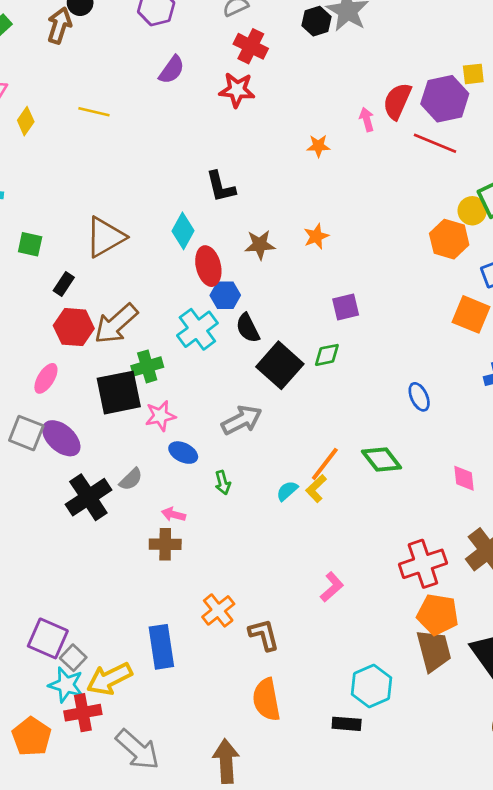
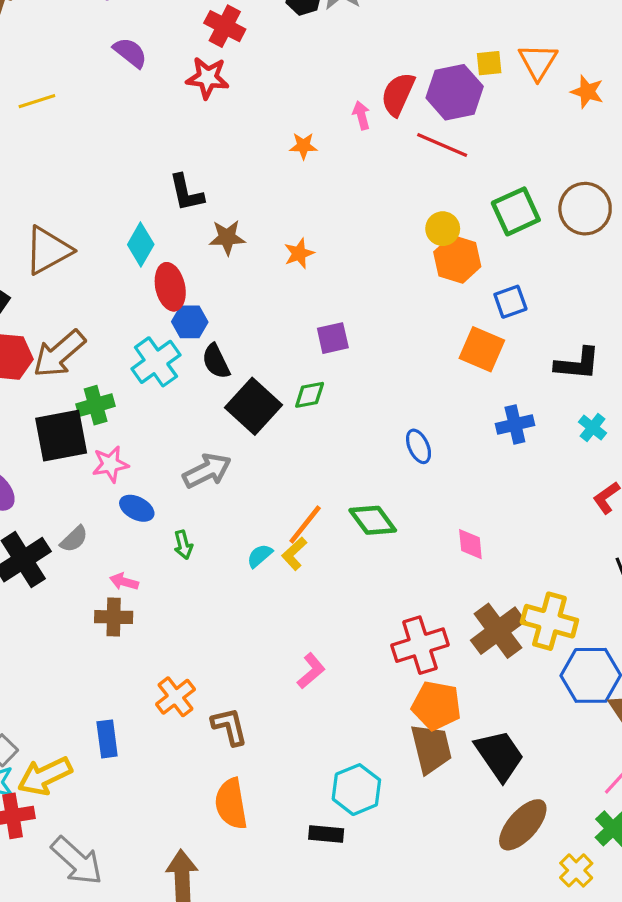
purple semicircle: (172, 70) -> (130, 53), turned -88
yellow line: (94, 112) -> (37, 101), turned -32
yellow circle: (472, 211) -> (443, 229), moved
brown star: (260, 245) -> (227, 237), moved
blue rectangle: (161, 647) -> (107, 739), size x0.7

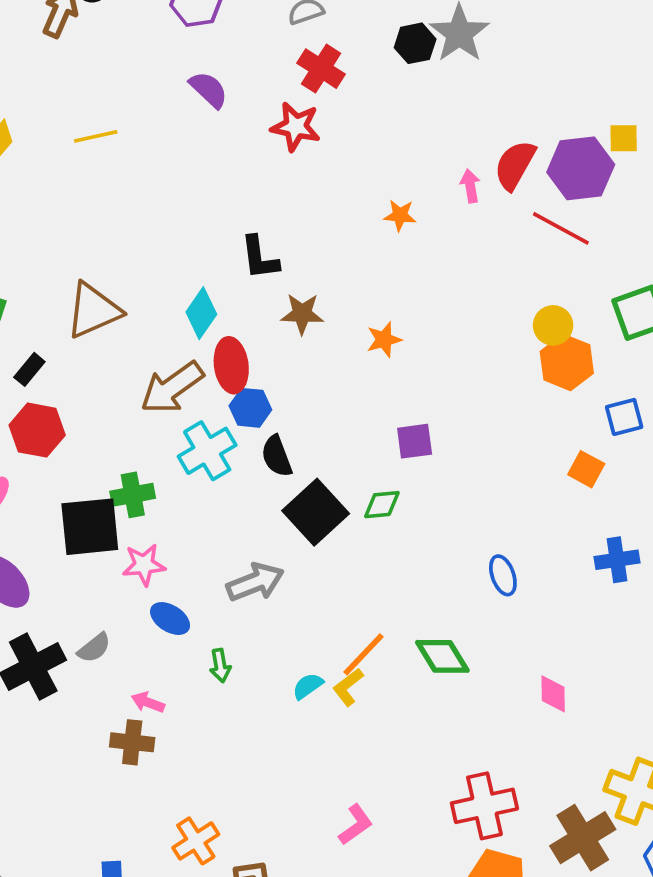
orange square: (482, 349) -> (586, 469), size x0.7
brown arrow: (59, 354) -> (172, 388), moved
brown cross: (498, 631) -> (583, 838), moved

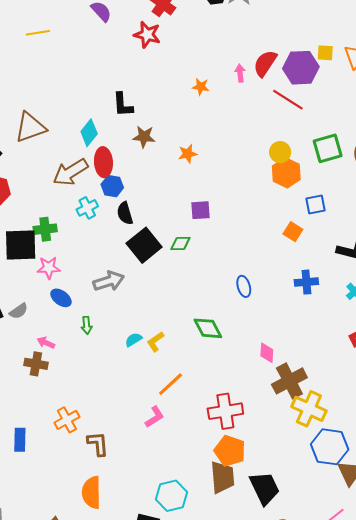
cyan cross: (207, 451) -> (87, 208), size x0.7
orange line: (364, 654) -> (171, 384), moved
brown cross: (583, 838) -> (289, 381), moved

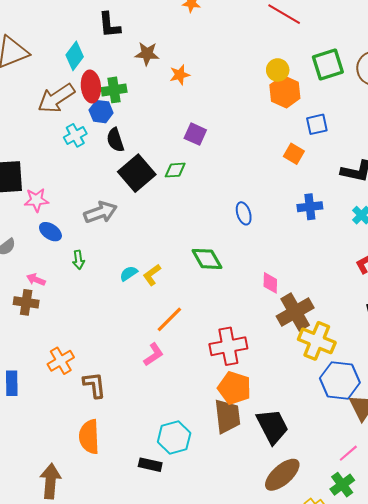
brown star: (144, 137) -> (147, 54), moved
purple square: (201, 210) -> (195, 134), turned 30
green cross: (45, 229) -> (114, 90), moved

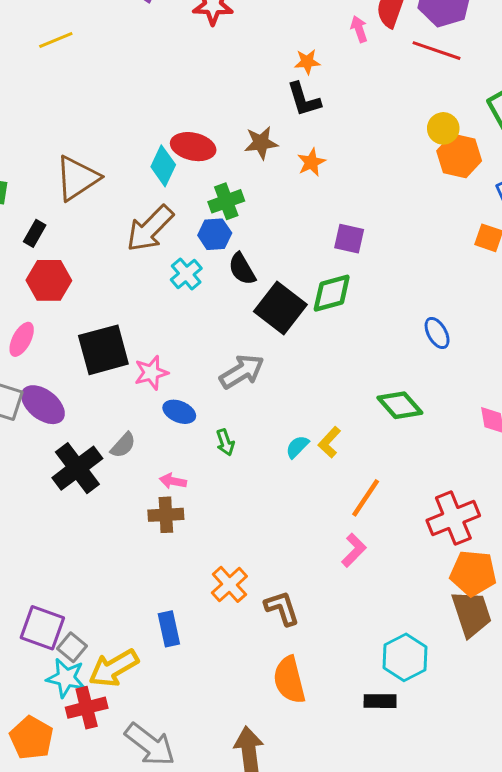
black L-shape: (109, 25) -> (304, 99), moved
red ellipse: (91, 86) -> (193, 147), moved, turned -60
green diamond: (175, 170) -> (332, 293), size x1.4

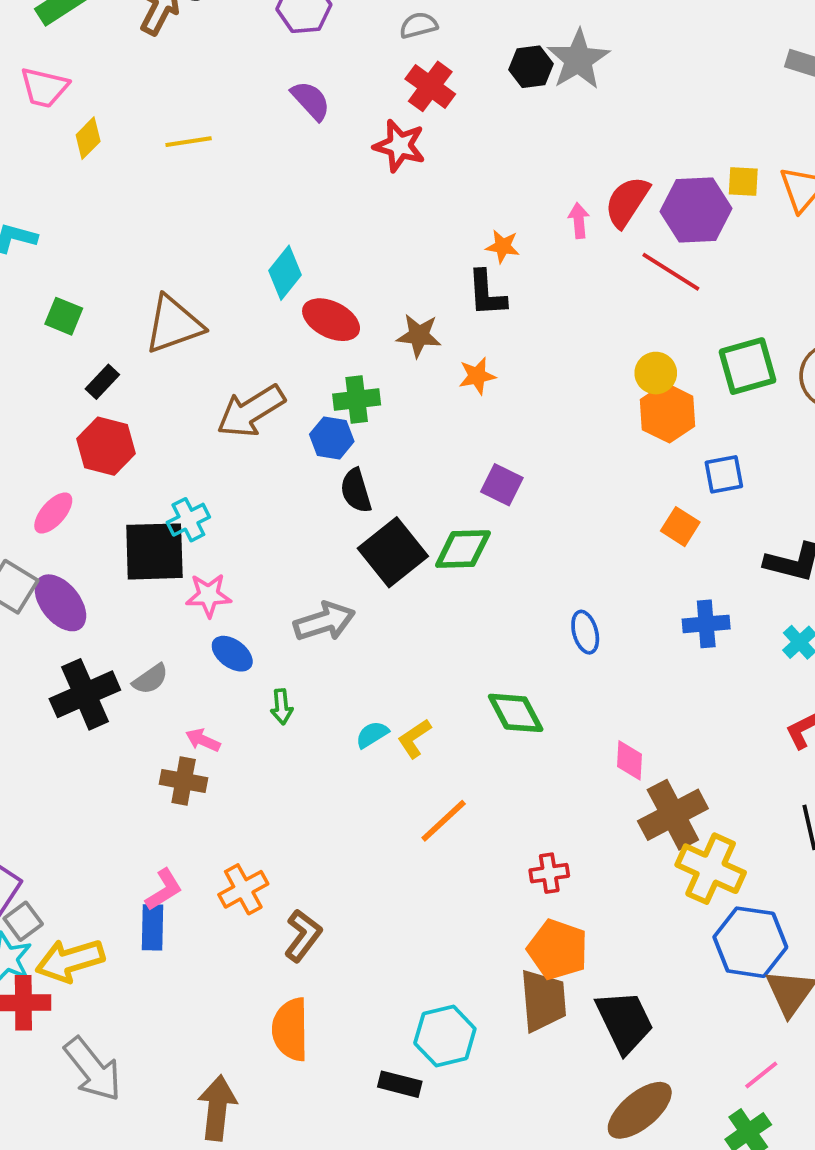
cyan diamond: (163, 166) -> (285, 273), moved
cyan cross: (186, 274) -> (188, 520), moved
red cross: (453, 518) -> (549, 873), size x0.6
pink L-shape: (354, 550) -> (164, 890), moved
brown L-shape: (282, 608) -> (303, 936), turned 42

